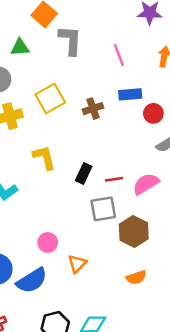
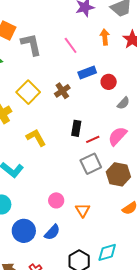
black rectangle: (84, 174) -> (76, 128), moved
blue semicircle: (32, 281) -> (52, 232), size x0.7

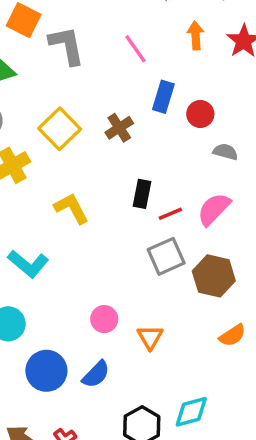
blue rectangle: (87, 73) -> (163, 97), turned -54
gray semicircle: (123, 103) -> (225, 152), turned -120

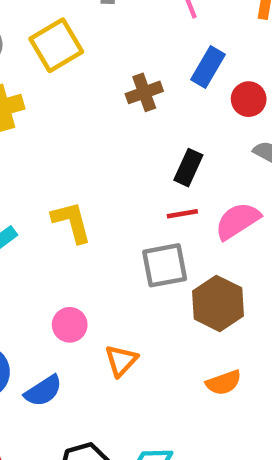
yellow square: (60, 129) -> (56, 45), moved
black rectangle: (142, 194) -> (188, 168), moved
yellow L-shape: (72, 208) -> (72, 222), moved

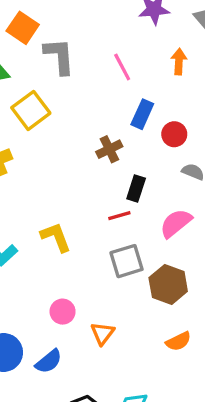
brown cross: (144, 92) -> (109, 149), moved
red line: (182, 214) -> (119, 216), moved

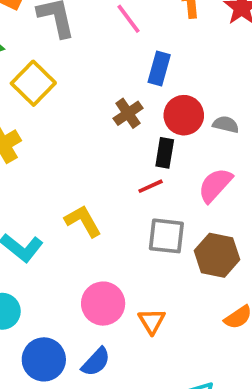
red circle: (174, 134) -> (184, 115), moved, size x1.4
gray square: (127, 261) -> (166, 236), turned 32
pink circle: (63, 312) -> (103, 304), size x1.5

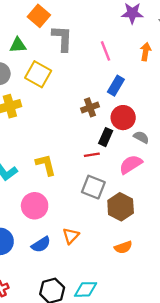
yellow square: (33, 83) -> (38, 74), turned -30
gray semicircle: (226, 124) -> (141, 137), moved
pink circle: (103, 304) -> (35, 206), moved
blue semicircle: (96, 362) -> (41, 244), moved

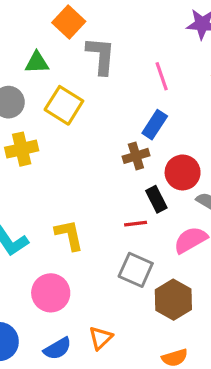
blue rectangle: (116, 86) -> (155, 125), moved
black rectangle: (106, 137) -> (156, 199), turned -54

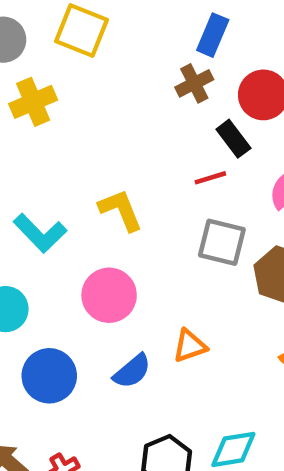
orange triangle: (101, 338) -> (190, 346), turned 35

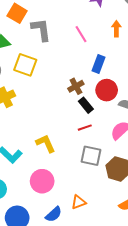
blue rectangle: (213, 35) -> (98, 64), moved
black rectangle: (233, 139) -> (86, 105), moved

